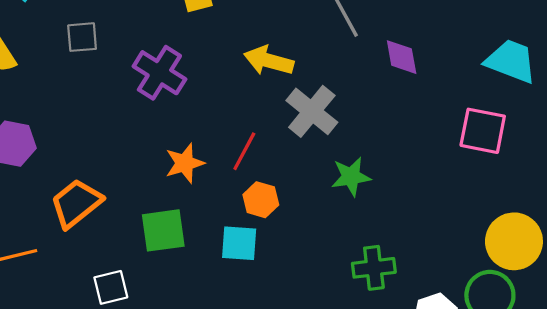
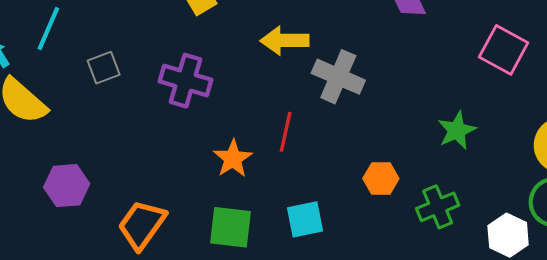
pink square: (483, 131) -> (504, 50), turned 33
green star: (351, 177) -> (457, 130), moved
orange hexagon: (261, 200) -> (381, 179), moved
green square: (163, 230) -> (231, 227), turned 30

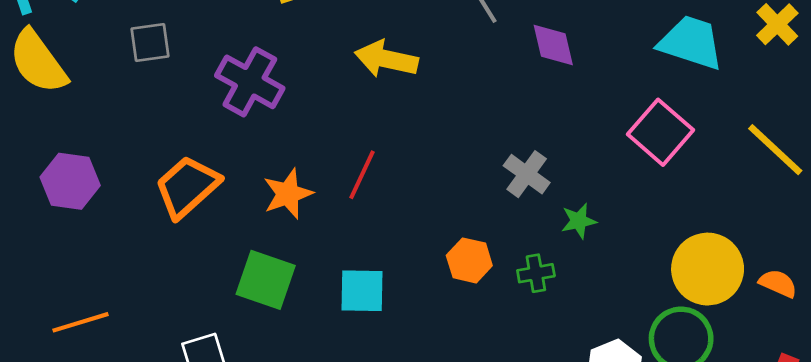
gray cross: (338, 77) -> (527, 174), moved, size x0.7
green star: (457, 130) -> (579, 221), size x0.7
green cross: (438, 207) -> (536, 273), moved, size x0.7
orange trapezoid: (142, 225) -> (187, 187), moved

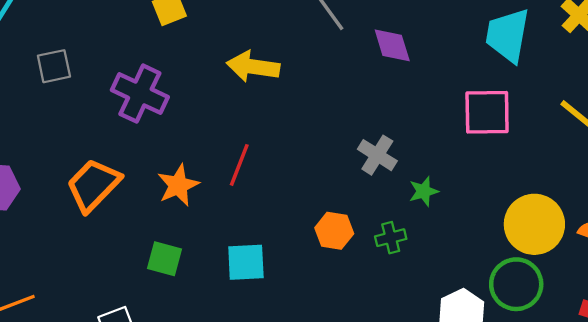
cyan trapezoid: (691, 43) -> (508, 35), turned -94
pink square: (660, 132) -> (487, 112), turned -38
green square: (266, 280) -> (164, 259), size x0.7

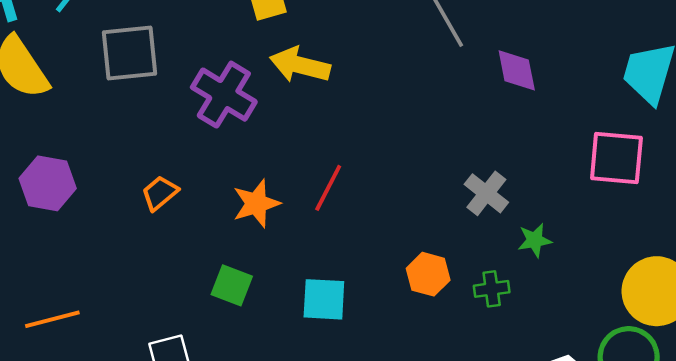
gray square: (54, 66) -> (129, 53), size x1.5
yellow arrow: (253, 67) -> (300, 65), moved
orange trapezoid: (93, 185) -> (160, 193), size x0.6

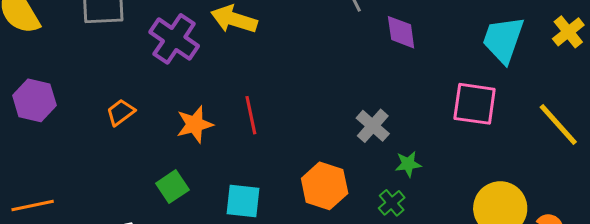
red line: (328, 188) -> (251, 115), turned -42
orange hexagon: (428, 274) -> (325, 186), size x1.4
green square: (232, 285) -> (172, 187), turned 32
green cross: (492, 289) -> (392, 203), moved, turned -36

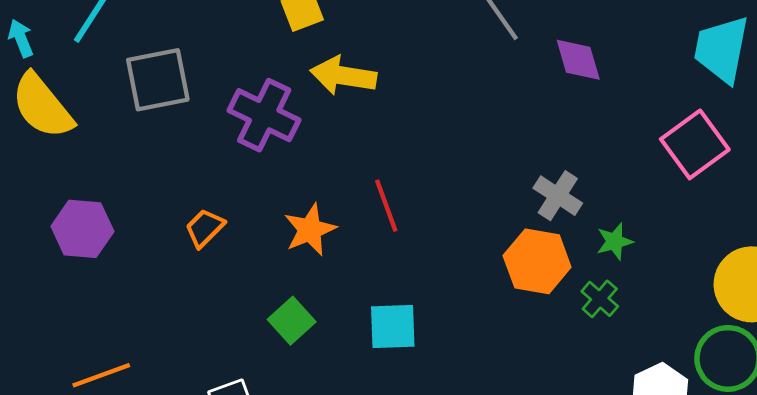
pink square: (475, 104) -> (695, 144), turned -36
orange hexagon: (325, 186) -> (537, 261), moved

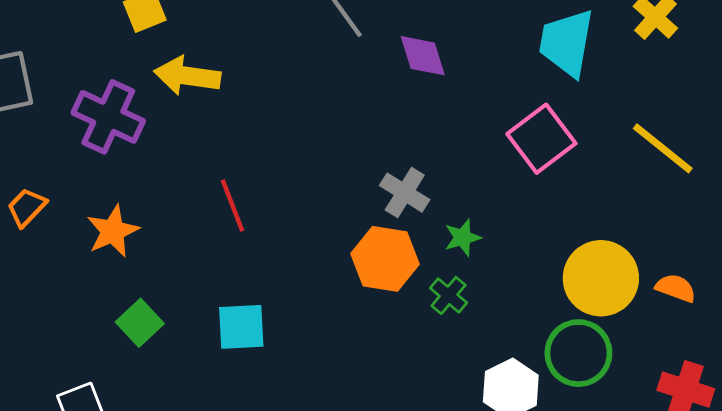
orange trapezoid: (205, 228) -> (27, 207), moved
orange star: (310, 230) -> (113, 231), moved

